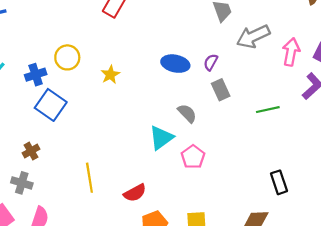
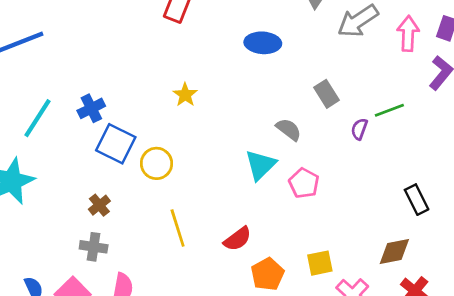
yellow circle: (67, 57) -> (156, 163), moved
purple semicircle: (211, 62) -> (359, 129), moved
blue ellipse: (175, 64) -> (263, 43), moved

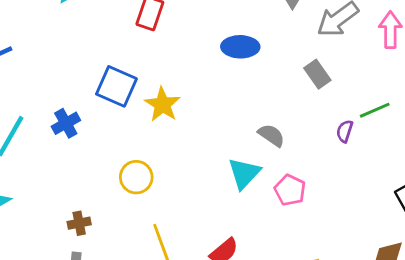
gray rectangle: (327, 94) -> (317, 74), moved
yellow star: (185, 95) -> (162, 105), size x1.4
blue square: (116, 144) -> (116, 86), moved
brown cross: (99, 205) -> (79, 223), turned 30

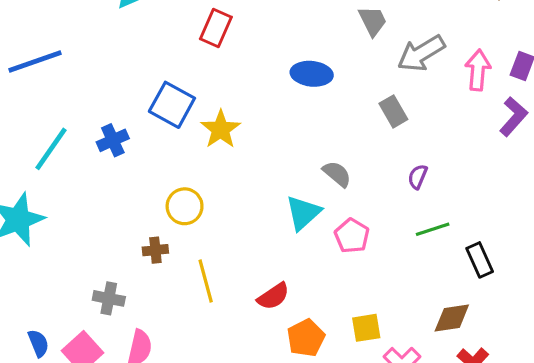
green line: (375, 110) -> (433, 229), moved
brown cross: (79, 223) -> (155, 250), moved

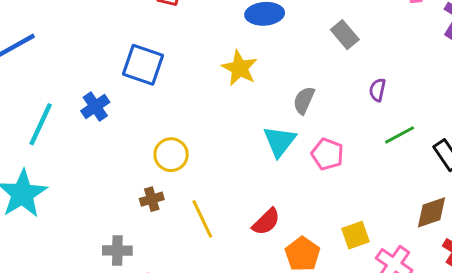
yellow star: (221, 129) -> (240, 68), moved
gray semicircle: (337, 174) -> (304, 100), turned -96

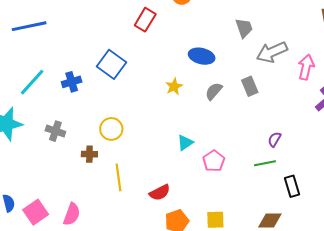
yellow star: (240, 68) -> (174, 86), size x0.7
purple semicircle: (377, 90) -> (274, 139), moved
gray semicircle: (304, 100) -> (214, 91), moved
cyan triangle: (280, 141) -> (185, 143), size x0.7
gray cross: (117, 251) -> (55, 131), moved

